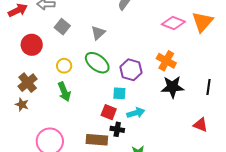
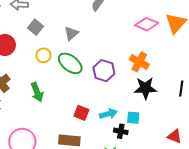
yellow circle: (64, 66) -> (43, 55), moved
cyan square: (119, 93) -> (133, 118), moved
red triangle: (200, 125) -> (175, 136), moved
black cross: (117, 129) -> (121, 131), moved

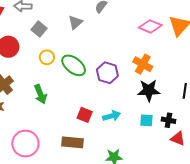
gray triangle: (71, 33) -> (75, 22), moved
cyan square: (133, 118) -> (146, 120), moved
black cross: (121, 131) -> (168, 120), moved

